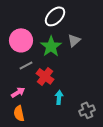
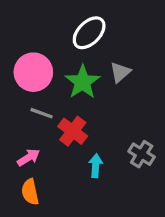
gray line: (26, 65) -> (42, 113), turned 48
gray cross: (87, 110) -> (142, 154), moved, turned -35

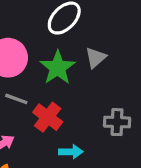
gray cross: (142, 154) -> (117, 122), moved, turned -30
cyan arrow: (96, 166) -> (71, 152), turned 85

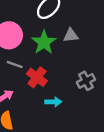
gray triangle: (96, 58) -> (71, 35), turned 35
gray cross: (117, 122) -> (86, 81), turned -30

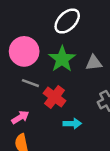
gray triangle: (71, 35) -> (94, 63), moved

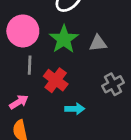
gray line: (30, 83) -> (30, 65), turned 72

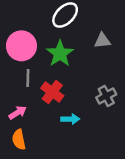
gray triangle: (98, 43) -> (102, 41), moved

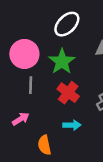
red cross: (52, 92) -> (68, 93), moved
orange semicircle: (19, 140) -> (44, 145), moved

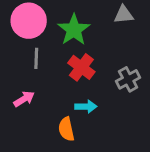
orange semicircle: (44, 145) -> (66, 129), moved

